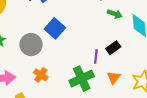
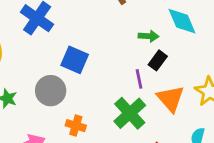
green arrow: (115, 14) -> (148, 36), moved
orange triangle: (114, 77) -> (171, 99), size x1.5

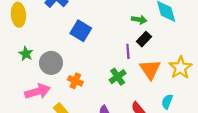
gray circle: (51, 91) -> (51, 63), moved
green cross: (130, 113) -> (118, 77), size x0.7

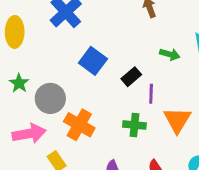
black rectangle: (144, 39) -> (131, 77), moved
green cross: (118, 77) -> (134, 125), turned 35
orange cross: (75, 81) -> (79, 125), size x1.5

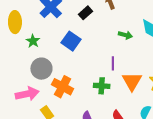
black rectangle: (131, 77) -> (86, 13), moved
green star: (19, 83) -> (33, 41), moved

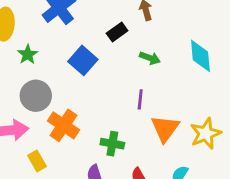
black rectangle: (86, 13) -> (117, 32), moved
green arrow: (125, 35) -> (150, 58), moved
green cross: (102, 86) -> (112, 144), moved

